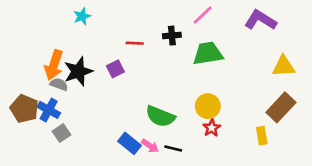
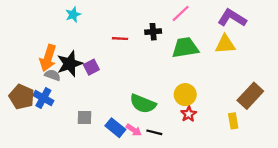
yellow triangle: (284, 66) -> (225, 44), moved
purple square: (115, 69) -> (91, 67), moved
gray square: (62, 133) -> (85, 117), moved, turned 35

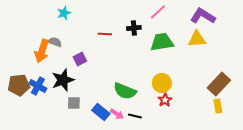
black star: (70, 64) -> (63, 80), moved
gray semicircle: (53, 75) -> (55, 42), moved
brown pentagon: (22, 97) -> (19, 85), turned -30
yellow rectangle: (233, 121) -> (218, 106), moved

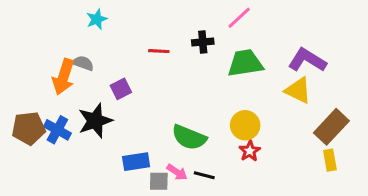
purple L-shape: (203, 16) -> (307, 60), moved
yellow triangle: (197, 39) -> (298, 90), moved, turned 30
gray square: (74, 103) -> (159, 181), moved
blue rectangle: (101, 112) -> (136, 162), moved, turned -48

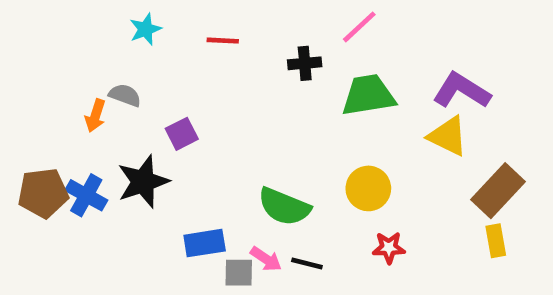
red line: (159, 51) -> (223, 41), moved
orange arrow: (63, 77) -> (95, 116), size x0.6
red star: (250, 151) -> (389, 248), moved, turned 30

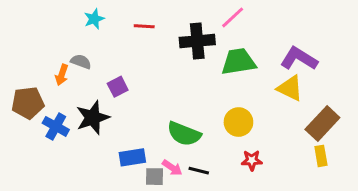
black cross: (305, 63) -> (197, 41), size x1.6
brown pentagon: (43, 193) -> (28, 103), moved

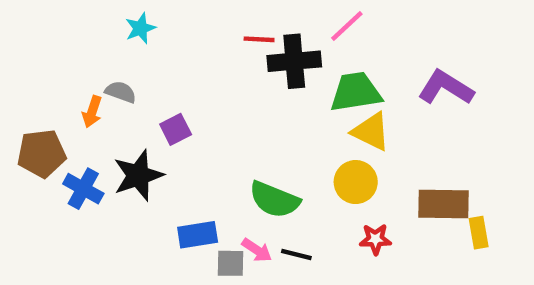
red line: (144, 26) -> (259, 39), moved
yellow triangle: (290, 88) -> (371, 132), moved
brown rectangle: (322, 123) -> (444, 204), moved, turned 48

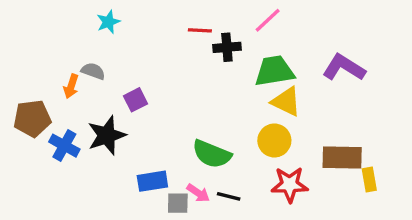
black cross: (294, 61) -> (227, 47), size x0.7
red star: (375, 239) -> (290, 185), size x1.5

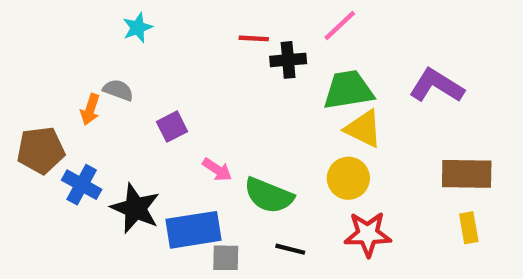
black star: (107, 135) -> (135, 208), moved, turned -30
brown rectangle: (342, 157) -> (467, 174), moved
blue rectangle: (152, 181) -> (193, 230), size x1.4
pink arrow: (198, 193) -> (217, 170), moved

